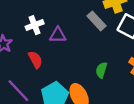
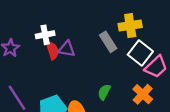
red semicircle: (35, 60) -> (52, 50), moved

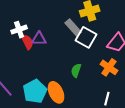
white square: (140, 53) -> (86, 37), moved

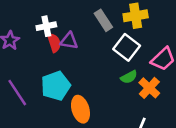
gray rectangle: (73, 28) -> (103, 20), moved
green semicircle: (76, 70) -> (129, 77), moved, turned -144
cyan pentagon: (35, 91) -> (56, 86), moved

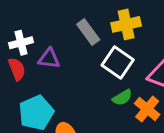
red semicircle: (54, 43) -> (17, 69), moved

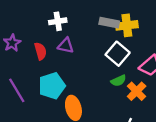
gray rectangle: (88, 32) -> (109, 23), moved, turned -48
white cross: (21, 43) -> (58, 21), moved

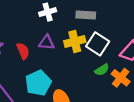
white cross: (58, 21) -> (48, 12), moved
yellow cross: (127, 25) -> (75, 41), moved

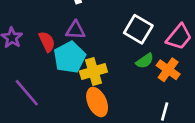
yellow cross: (75, 41) -> (93, 72), moved
cyan pentagon: (38, 83) -> (70, 57), moved

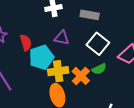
purple triangle: (75, 30) -> (62, 38), moved
orange cross: (168, 70) -> (81, 76), moved

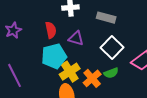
red semicircle: (26, 43) -> (51, 30), moved
yellow cross: (58, 71) -> (70, 72), turned -30

